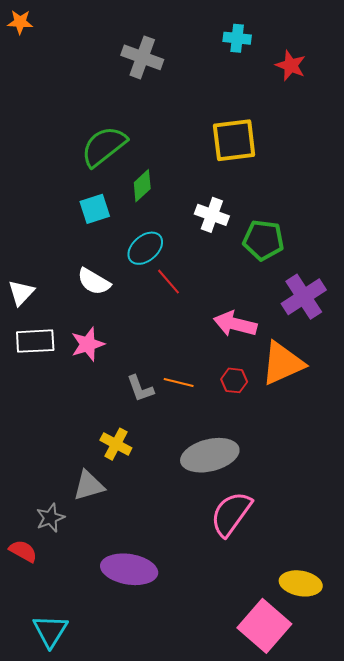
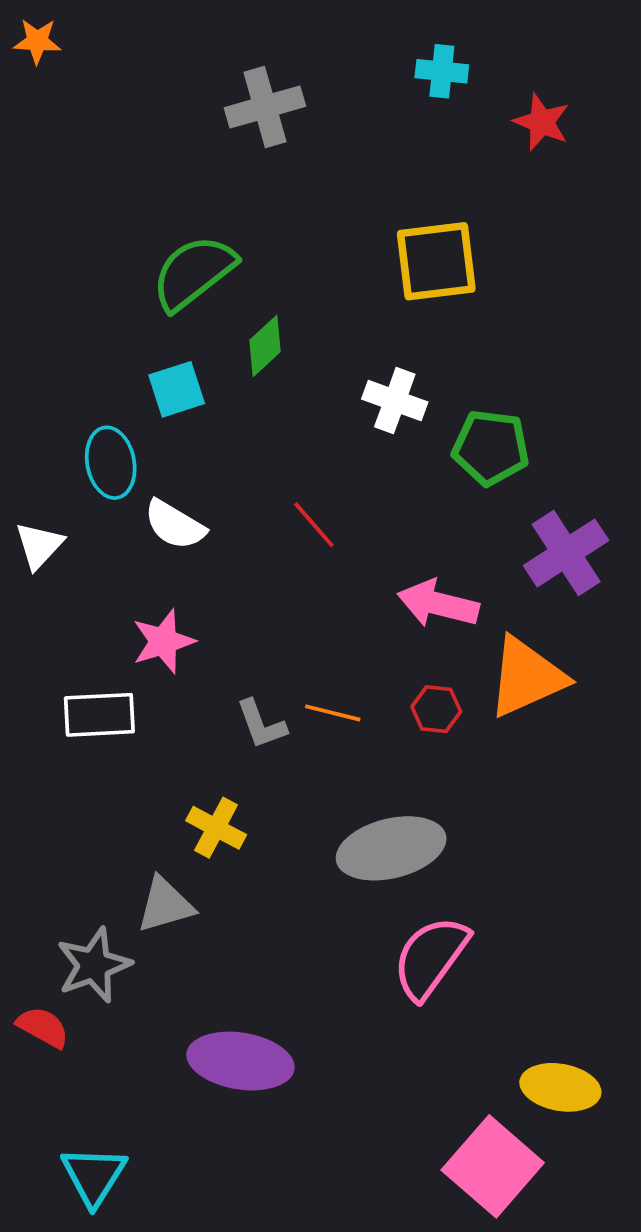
gray cross: (142, 57) -> (265, 107), turned -36
cyan ellipse: (145, 248) -> (111, 463), moved, turned -60
white rectangle: (35, 341) -> (99, 715), moved
gray star: (50, 518) -> (94, 965), size x1.4

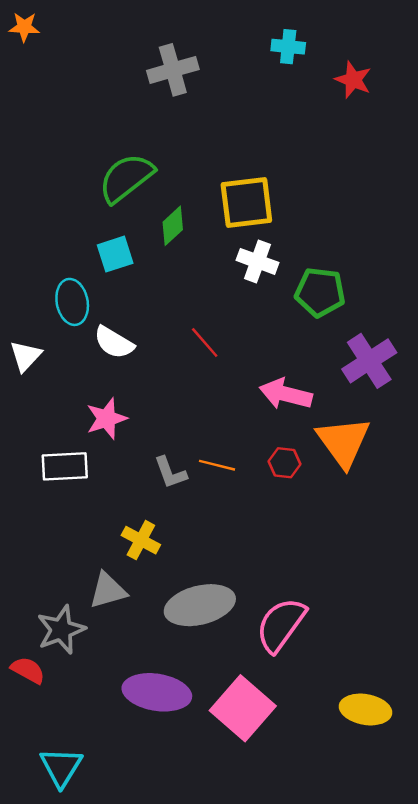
yellow square: (436, 261) -> (246, 203), moved
orange triangle: (527, 677) -> (343, 442), turned -42
gray ellipse: (391, 848) -> (200, 605), moved
pink square: (493, 1166) -> (243, 708), moved

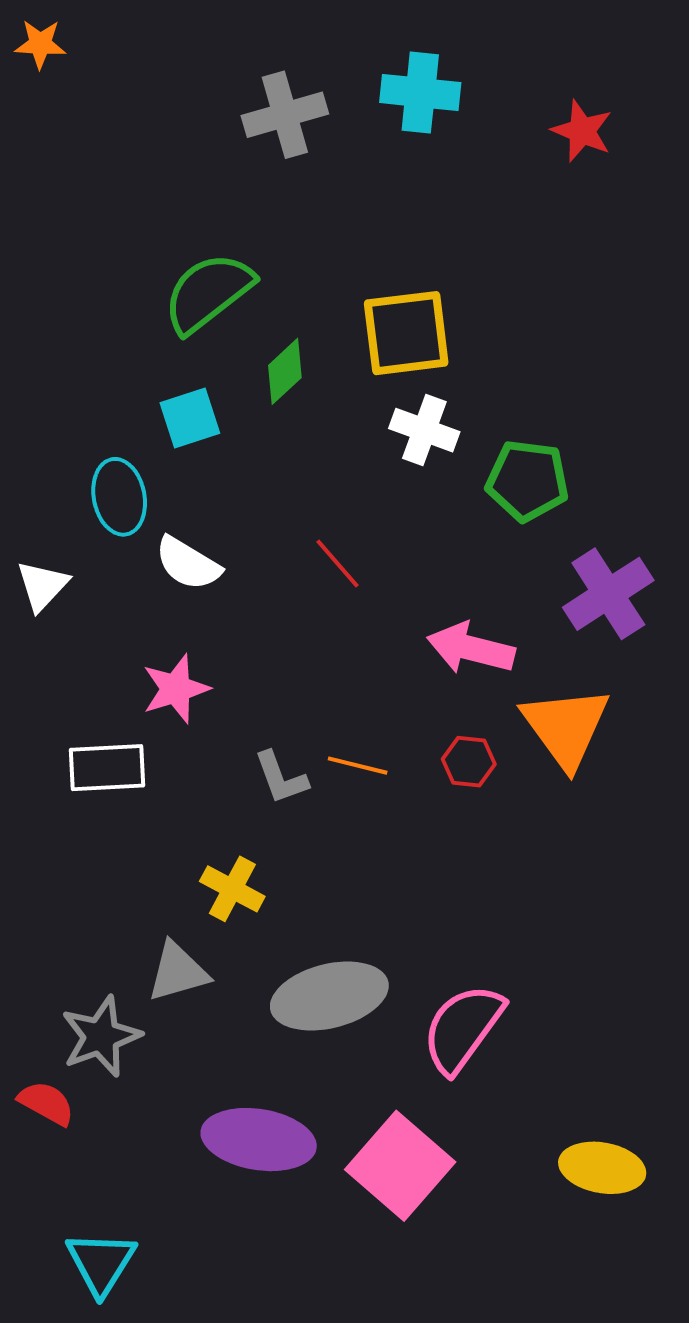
cyan cross: (288, 47) -> (420, 93), moved, size x1.4

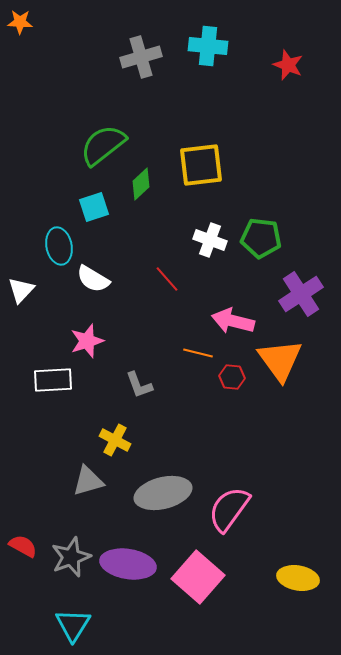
white cross: (424, 430) -> (210, 240), moved
orange line: (358, 766) -> (198, 353), moved
gray star: (101, 1036) -> (71, 557), moved
cyan triangle: (101, 1263) -> (73, 625), moved

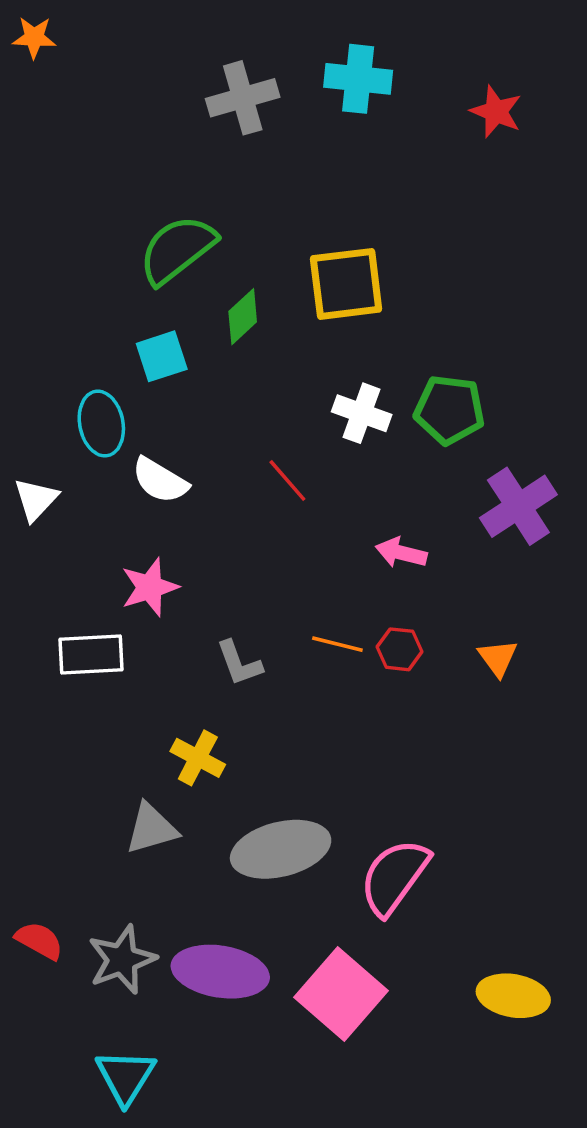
pink arrow: (233, 321) -> (401, 553), size x0.7
orange line: (198, 353) -> (337, 644), moved
orange triangle: (280, 360) -> (498, 658), moved, size x0.5

